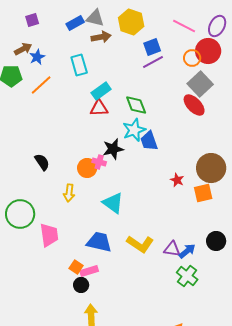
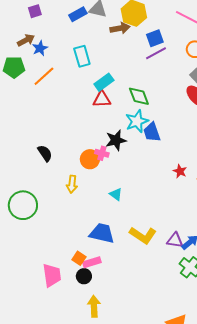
brown arrow: (101, 37) -> (120, 28), moved
cyan triangle: (113, 203) -> (116, 194), size x0.6
pink trapezoid: (49, 235) -> (52, 275), moved

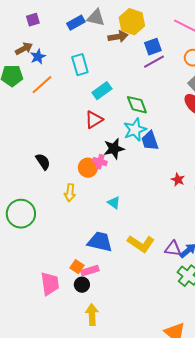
red triangle: (102, 99) -> (94, 120), moved, turned -30

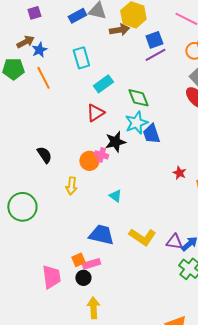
orange line: (42, 85) -> (43, 78), turned -75
orange square: (77, 267) -> (78, 260), turned 32

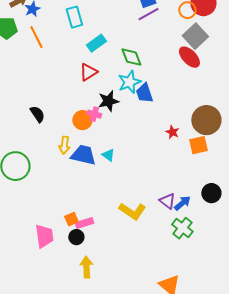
blue trapezoid: (101, 235) -> (83, 155), moved
yellow L-shape: (142, 237) -> (132, 211), moved
purple triangle: (174, 242) -> (167, 201), turned 30

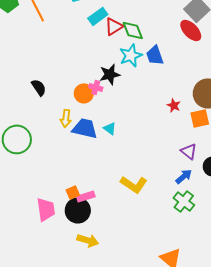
red triangle: (88, 72) -> (114, 26), moved
blue trapezoid: (144, 93) -> (155, 55), moved
purple triangle: (167, 201) -> (189, 151), moved
black circle: (76, 237) -> (78, 210), size x1.6
yellow arrow: (86, 267) -> (88, 240), turned 110

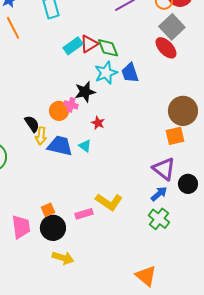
cyan rectangle: (98, 16) -> (73, 46), moved
black semicircle: (39, 87) -> (32, 124), moved
red star: (174, 105) -> (98, 123), moved
purple triangle: (189, 151) -> (164, 169), size x1.4
pink rectangle: (86, 196) -> (84, 214), moved

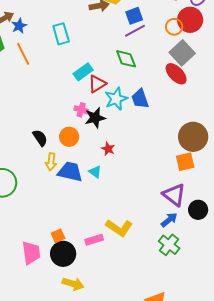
red triangle: (89, 44) -> (97, 84), moved
green diamond: (108, 48) -> (126, 59), moved
pink cross: (71, 105) -> (81, 110), moved
black semicircle: (32, 124) -> (40, 138), moved

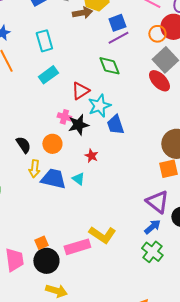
cyan rectangle: (83, 72) -> (48, 75), moved
blue trapezoid: (140, 99) -> (115, 125), moved
pink rectangle: (94, 240) -> (77, 247), size x1.4

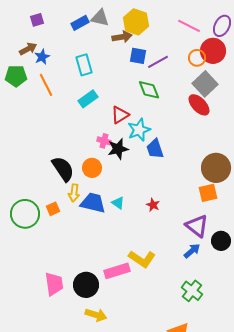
blue square: (117, 23) -> (138, 56), moved, turned 30
black semicircle: (23, 145) -> (63, 169), size x1.5
red star: (91, 156) -> (153, 205), moved
orange square: (41, 243) -> (53, 209), moved
green cross: (152, 252) -> (192, 291), moved

